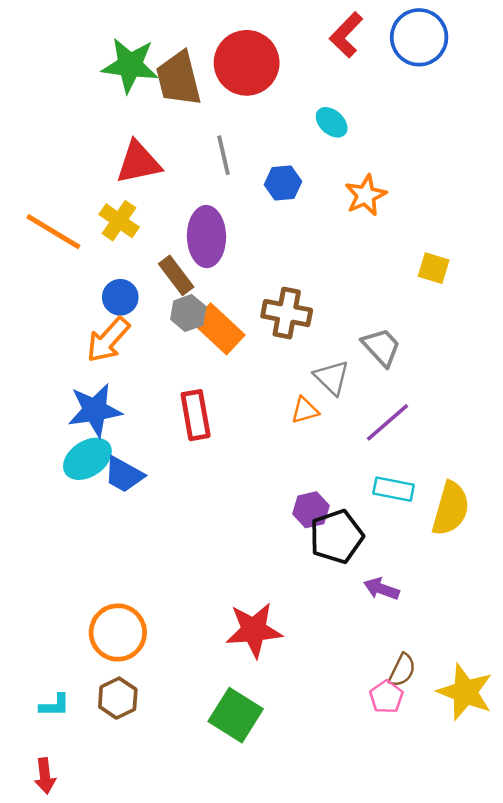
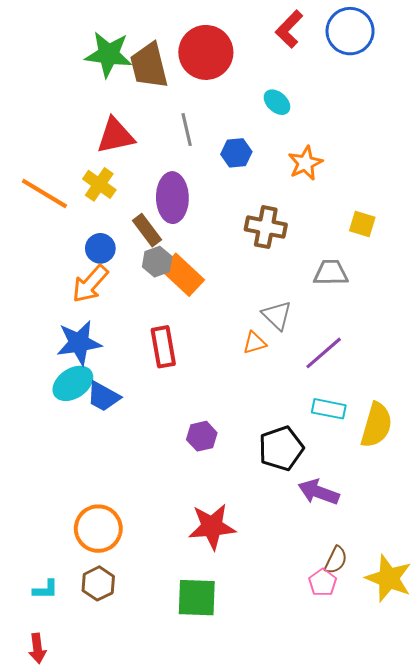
brown cross: (287, 313) -> (266, 227), moved
gray trapezoid: (381, 347) -> (331, 273), moved, turned -48
purple hexagon: (311, 510) -> (202, 436), moved
purple arrow: (381, 589) -> (319, 492), size x1.4
green square: (236, 715) -> (197, 598), turned -30

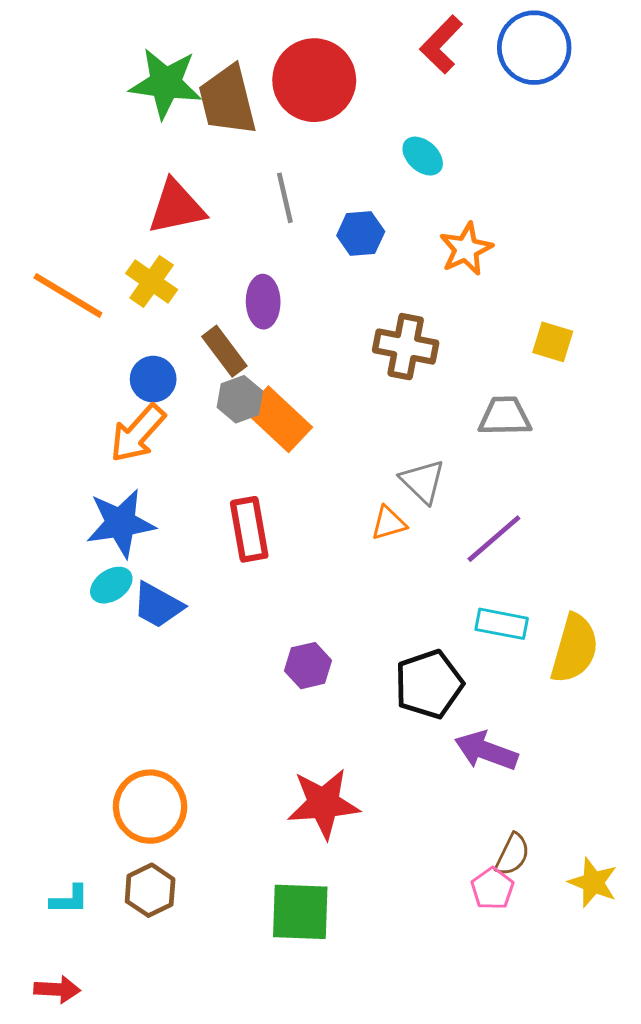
purple ellipse: (172, 198) -> (263, 302), size x0.7
cyan ellipse: (73, 383) -> (111, 585), size x0.7
yellow star: (389, 578) -> (593, 882), size x0.7
red arrow: (37, 648) -> (57, 989), turned -80

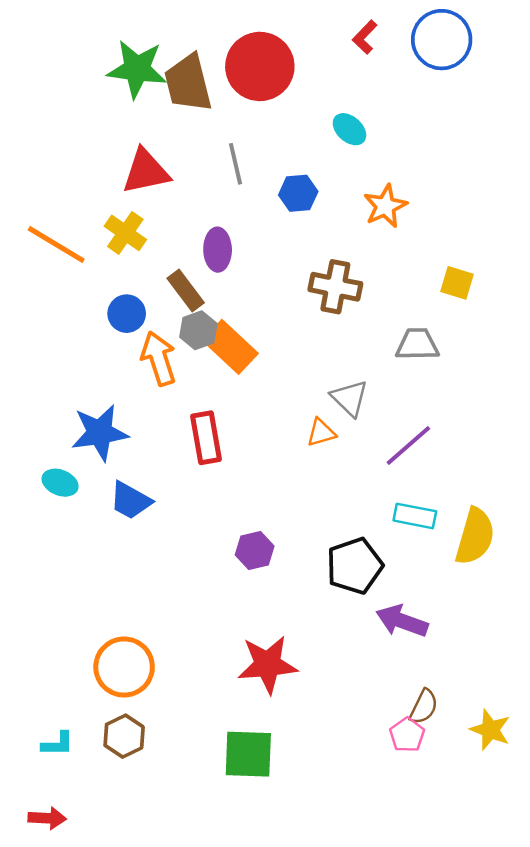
red L-shape: (441, 45) -> (365, 37), size x0.7
orange arrow: (138, 433) -> (159, 358), moved, turned 120
cyan ellipse: (111, 585) -> (60, 483), moved, turned 56

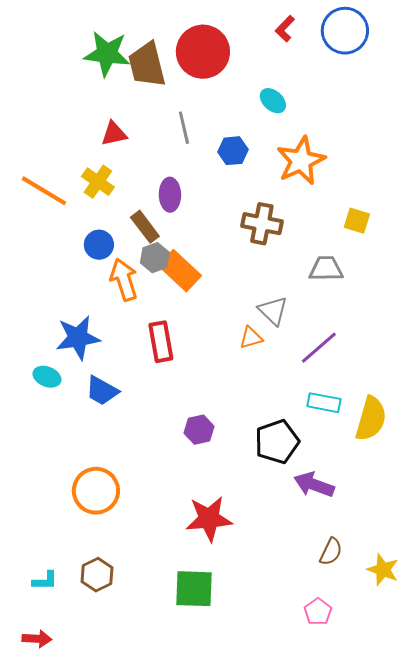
red triangle: (146, 171) -> (114, 134), size x0.7
orange star: (385, 206) -> (301, 161), size x1.4
orange circle: (124, 667) -> (96, 491), moved
pink pentagon: (407, 735) -> (318, 612), moved

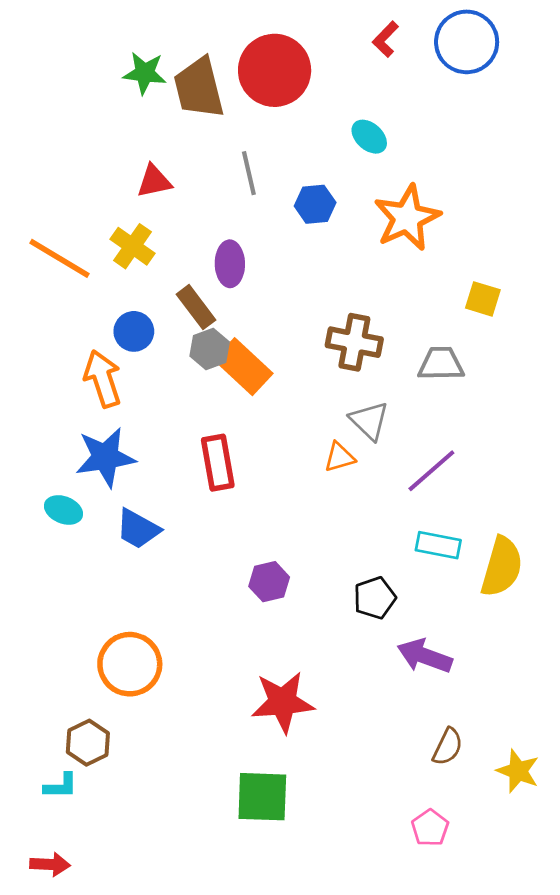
green star: (107, 54) -> (145, 73), size x0.7
brown cross: (262, 224) -> (354, 342), moved
orange arrow: (124, 280) -> (103, 379), moved
black pentagon: (277, 442) -> (375, 598), size x0.7
brown hexagon: (97, 575) -> (88, 743), moved

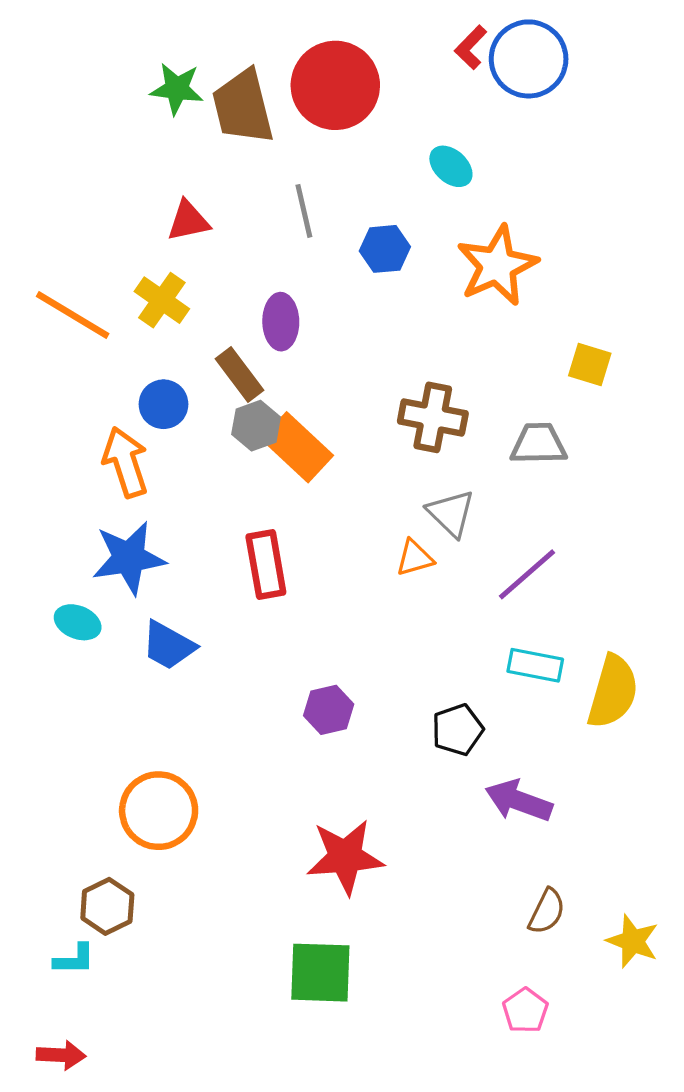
blue circle: (467, 42) -> (529, 59), moved

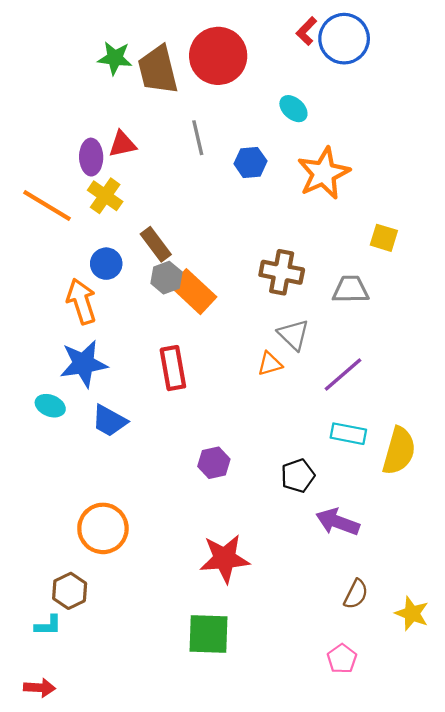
purple ellipse: (281, 322) -> (91, 157), moved

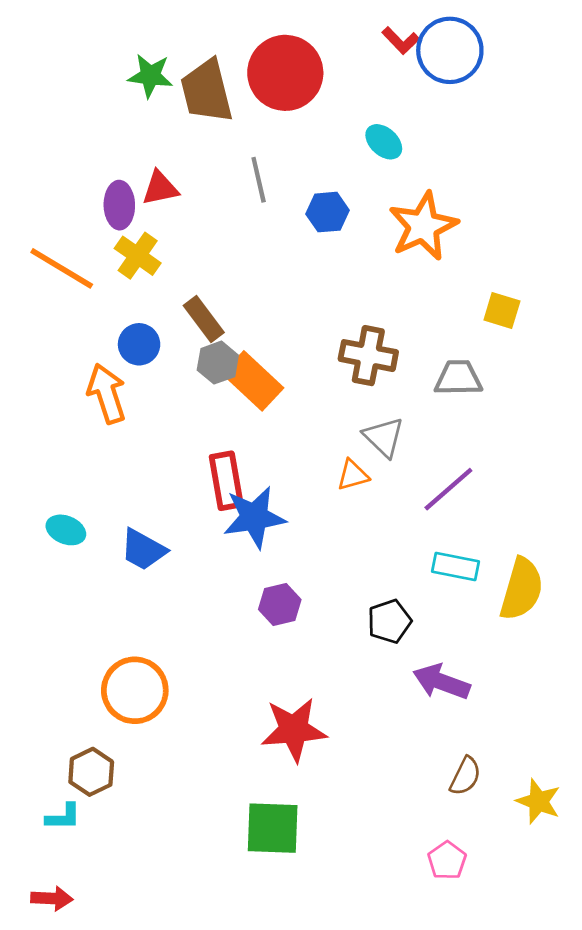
red L-shape: (306, 31) -> (401, 41), turned -88
blue star: (84, 364) -> (254, 517), moved

